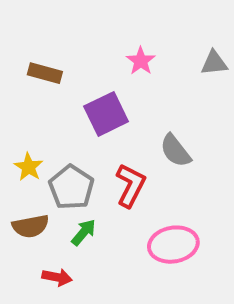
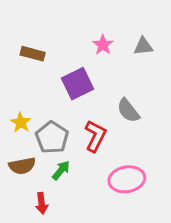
gray triangle: (214, 63) -> (143, 46), moved
red arrow: (57, 277) -> (42, 203), turned 72

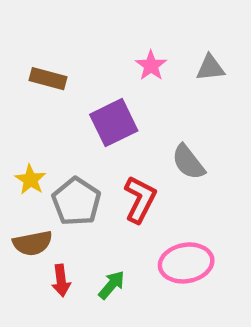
green arrow: (61, 170) -> (112, 285), moved
red arrow: (42, 203) -> (61, 281), moved

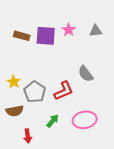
purple square: (114, 123) -> (46, 36), moved, turned 30
red L-shape: (140, 199) -> (64, 91), turned 40
red arrow: (61, 281) -> (28, 136), moved
green arrow: (112, 285) -> (53, 121), moved

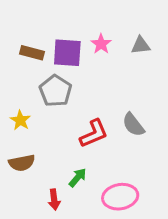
gray semicircle: (86, 74) -> (133, 125), moved
gray pentagon: (35, 92) -> (56, 91), moved
pink ellipse: (85, 120) -> (120, 197), moved
red arrow: (28, 136) -> (54, 200), moved

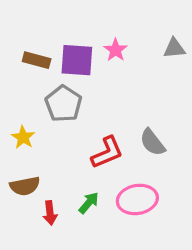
gray triangle: (141, 45) -> (174, 48), moved
pink ellipse: (120, 197) -> (137, 199), moved
red arrow: (54, 200) -> (50, 213), moved

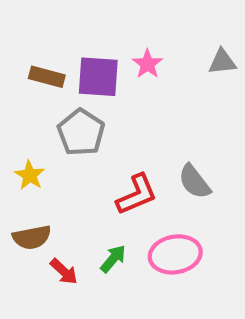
red arrow: (50, 213) -> (64, 272), turned -40

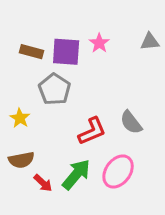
pink ellipse: (175, 254) -> (118, 171), turned -44
green arrow: (113, 259) -> (76, 174), size x1.6

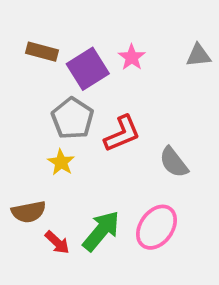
brown rectangle: (31, 52) -> (42, 52), moved
purple square: (66, 52) -> (88, 69), turned -36
yellow star: (20, 118) -> (61, 162), moved
red L-shape: (92, 131) -> (122, 134), moved

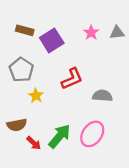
pink star: (132, 57) -> (91, 33), moved
gray pentagon: (73, 118) -> (21, 70), moved
gray semicircle: (174, 162) -> (102, 96), turned 132

